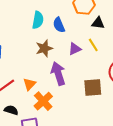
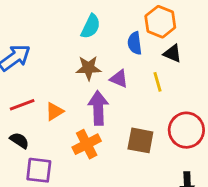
blue semicircle: (59, 25) -> (135, 43), moved
purple triangle: (75, 49) -> (119, 79), moved, turned 32
orange cross: (43, 101) -> (87, 144), moved

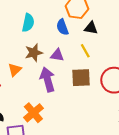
orange triangle: (54, 111) -> (15, 70), moved
brown square: (140, 140) -> (81, 78), moved
orange cross: (87, 144) -> (33, 113), moved

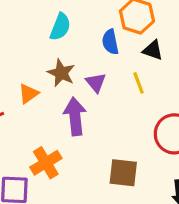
brown star: (34, 53) -> (61, 73), turned 30
purple triangle: (57, 55) -> (96, 83), turned 32
brown square: (81, 78) -> (123, 173), moved

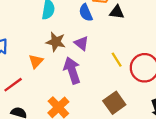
yellow line: (139, 83) -> (117, 60), moved
brown square: (123, 173) -> (114, 103), turned -30

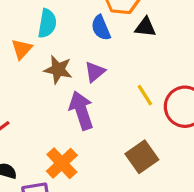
purple triangle: (82, 43) -> (95, 72), turned 42
orange triangle: (36, 61) -> (22, 49), moved

